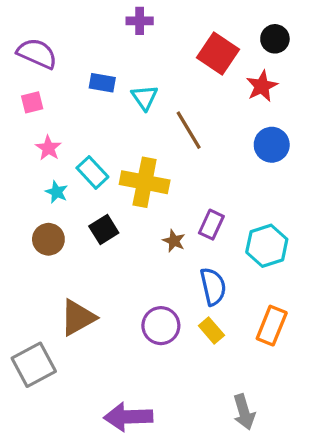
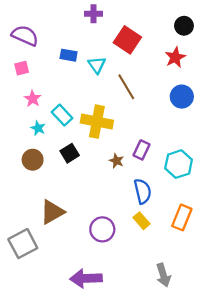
red square: (218, 53) -> (127, 40), moved
purple circle: (161, 326) -> (102, 229), moved

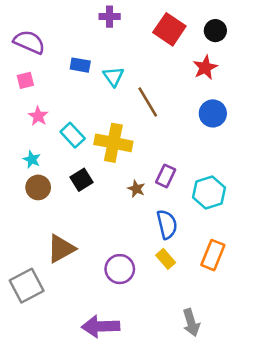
red square: (127, 40) -> (169, 29), moved
cyan star: (38, 128) -> (32, 159), moved

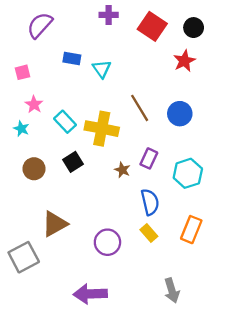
purple cross: (110, 17) -> (109, 15), moved
purple semicircle: (29, 42) -> (40, 25), moved, turned -72
brown line: (148, 102) -> (140, 108), moved
blue circle: (213, 113) -> (180, 114), moved
cyan star: (32, 159) -> (21, 129), moved

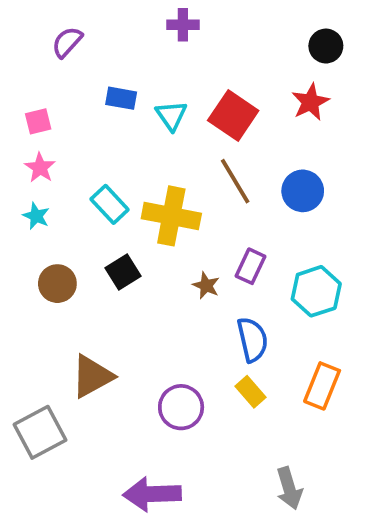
purple semicircle: (40, 25) -> (67, 42), size x0.7
red square: (152, 26) -> (233, 116), moved
pink star: (34, 104) -> (40, 168), moved

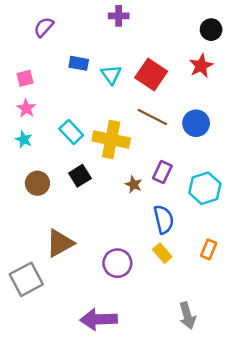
brown line: (235, 181) -> (152, 117), turned -32
orange rectangle: (322, 386) -> (209, 249), size x0.7

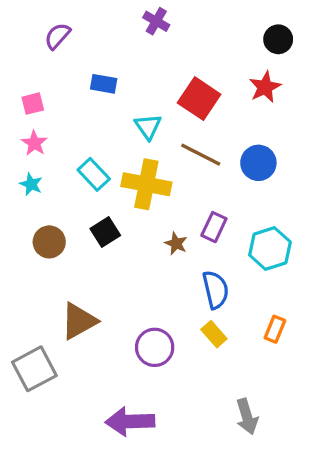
purple cross: (119, 16) -> (156, 21), turned 30
cyan triangle: (111, 75) -> (148, 127), moved

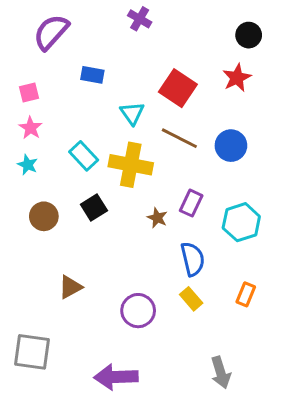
purple semicircle: (57, 36) -> (51, 32), size x1.5
brown triangle: (79, 321) -> (70, 287), size x0.7
gray square: (34, 369) -> (32, 352), moved, turned 36

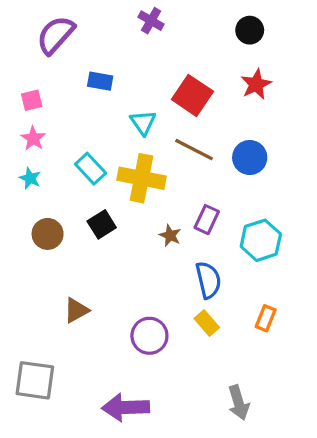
black circle: (249, 35) -> (250, 30), moved

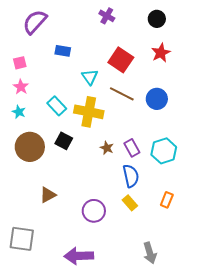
purple cross: (151, 21) -> (107, 16), moved
purple rectangle: (207, 220) -> (132, 148), moved, turned -54
black square: (102, 224) -> (64, 141), turned -30
brown circle: (48, 234) -> (30, 147), size x1.5

